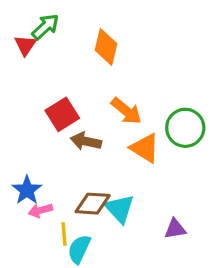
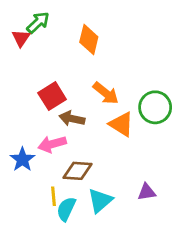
cyan triangle: (120, 209) -> (100, 200), moved, turned 32
pink arrow: (40, 210) -> (52, 144), moved, size x1.4

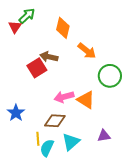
orange arrow: (106, 93) -> (87, 51), moved
brown arrow: (72, 119) -> (49, 57), moved
orange triangle: (121, 124) -> (86, 100), moved
pink arrow: (52, 144) -> (64, 97), moved

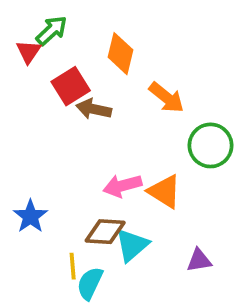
red square: (37, 68) -> (71, 86), moved
cyan triangle: (71, 142) -> (132, 245), moved

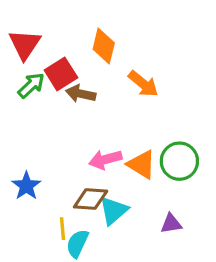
green arrow: (52, 31) -> (31, 85), moved
red triangle: (29, 52) -> (25, 44), size x1.5
green circle: (210, 145) -> (179, 161), moved

